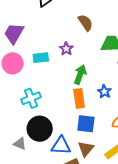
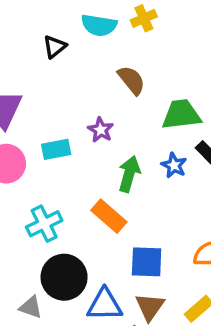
blue star: (104, 92) -> (174, 165), moved
orange rectangle: (79, 98) -> (109, 216), moved, turned -36

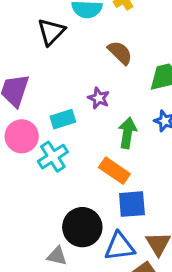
black triangle: (55, 47) -> (51, 32), size x1.4
cyan cross: (44, 224) -> (53, 157), moved
blue square: (147, 262) -> (132, 204), moved

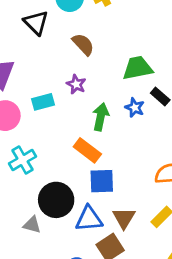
black triangle: (51, 32) -> (36, 23), turned -32
brown semicircle: (120, 53) -> (83, 44), moved
cyan cross: (53, 157) -> (22, 160), moved

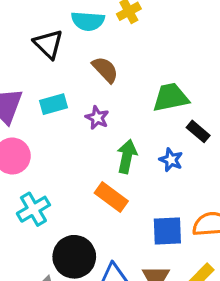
cyan rectangle: (43, 102) -> (53, 104), moved
blue star: (135, 108) -> (171, 160), moved
blue square: (102, 181) -> (167, 231), moved

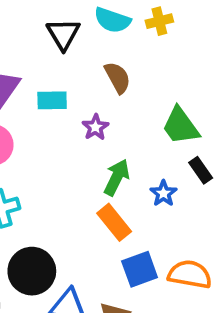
green trapezoid: (171, 98) -> (180, 126), turned -129
orange rectangle: (111, 197) -> (114, 222), moved
blue square: (167, 231) -> (140, 269), turned -32

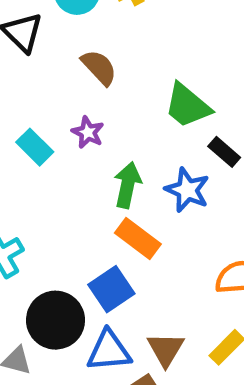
cyan rectangle: (52, 100) -> (35, 147), moved, turned 60
blue star: (163, 193) -> (187, 190), size x1.4
blue square: (140, 269) -> (111, 289), moved

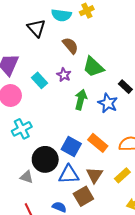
green trapezoid: (187, 106) -> (93, 67), moved
orange rectangle: (138, 238) -> (98, 143), moved
blue square: (111, 289) -> (71, 147), turned -30

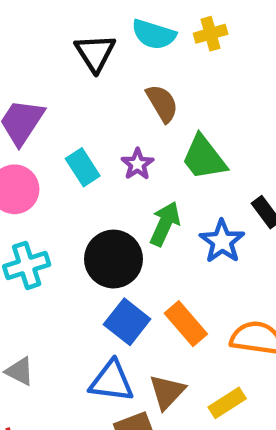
black circle: (45, 159) -> (113, 259), moved

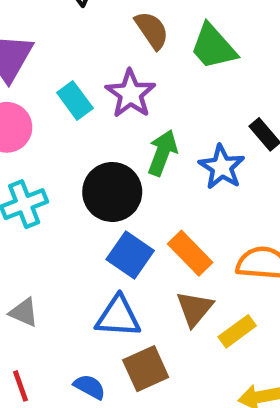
green trapezoid: (204, 158) -> (213, 47), moved
purple star: (137, 164) -> (131, 94), size x1.5
brown triangle: (167, 392) -> (194, 309), moved

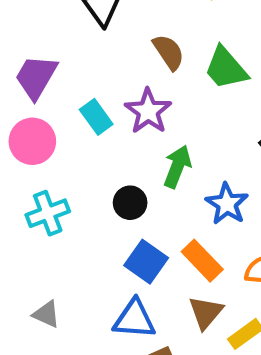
blue star: (222, 167) -> (227, 204), moved
black circle: (112, 192) -> (130, 203), size x0.6

